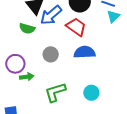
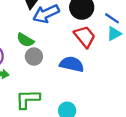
red trapezoid: (76, 27) -> (85, 37), moved
green semicircle: (27, 29) -> (25, 40), moved

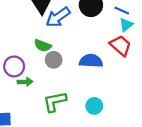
red trapezoid: (85, 37) -> (121, 46), moved

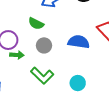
gray circle: (54, 60) -> (44, 45), moved
green L-shape: (55, 102) -> (42, 76), turned -130

